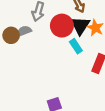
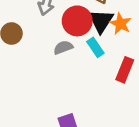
gray semicircle: (24, 31) -> (63, 47), moved

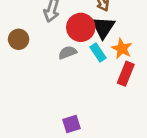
orange star: (120, 24) -> (122, 49), moved

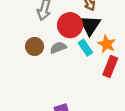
brown circle: (19, 39) -> (35, 46), moved

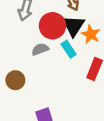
orange star: (107, 44) -> (91, 34), moved
brown circle: (35, 46) -> (15, 80), moved

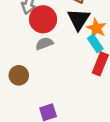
red circle: (52, 26) -> (43, 19), moved
cyan rectangle: (69, 49) -> (95, 43), moved

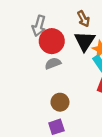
brown circle: (19, 75) -> (60, 102), moved

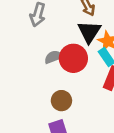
red circle: (52, 41) -> (73, 58), moved

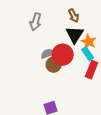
brown circle: (61, 101) -> (54, 65), moved

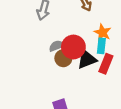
black triangle: (75, 35) -> (87, 59), moved, turned 36
cyan rectangle: (88, 54) -> (101, 46), turned 40

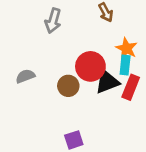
gray semicircle: (57, 46) -> (25, 76), moved
brown circle: (63, 58) -> (68, 86), moved

